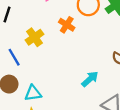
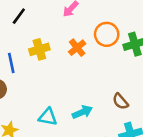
cyan triangle: (33, 93) -> (48, 117), moved

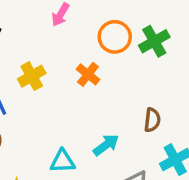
orange cross: (77, 48) -> (88, 74), moved
brown semicircle: (120, 101) -> (152, 120), turned -120

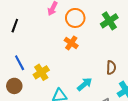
orange circle: (115, 37) -> (75, 18), moved
yellow cross: (32, 76) -> (41, 72), moved

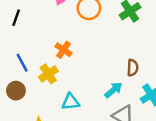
orange cross: (71, 43) -> (64, 50), moved
cyan arrow: (85, 84) -> (113, 90), moved

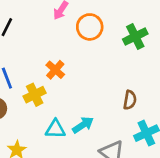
cyan arrow: (113, 90) -> (83, 125), moved

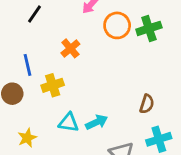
green cross: (135, 37) -> (149, 28), moved
orange cross: (55, 70) -> (70, 48), moved

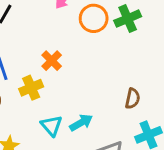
orange cross: (70, 48) -> (52, 61), moved
cyan triangle: (69, 123) -> (51, 126), turned 45

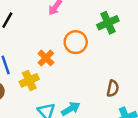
orange circle: (94, 18) -> (76, 42), moved

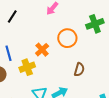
brown semicircle: (113, 88) -> (79, 69), moved

